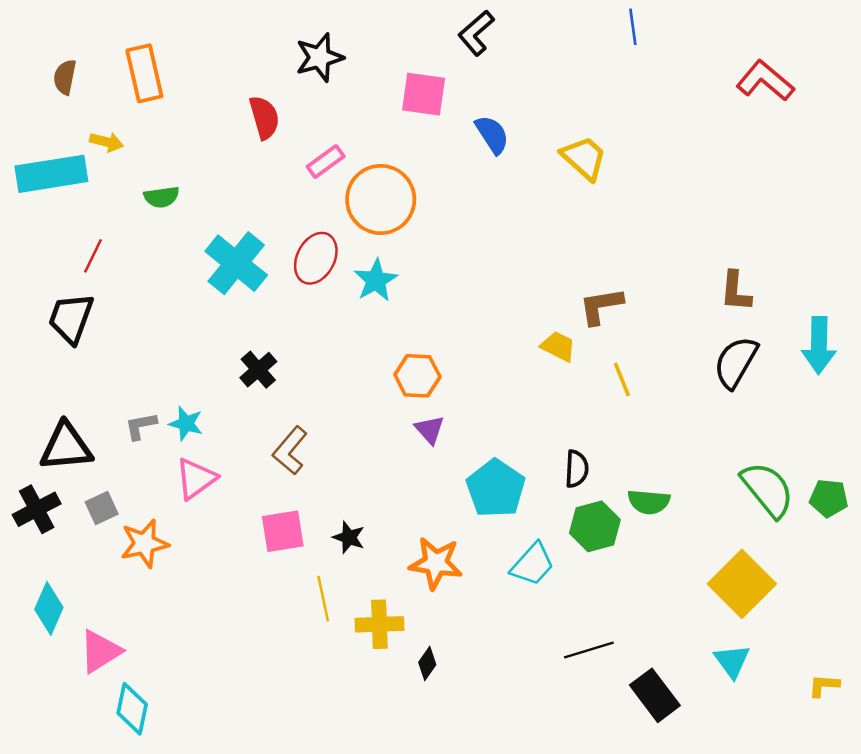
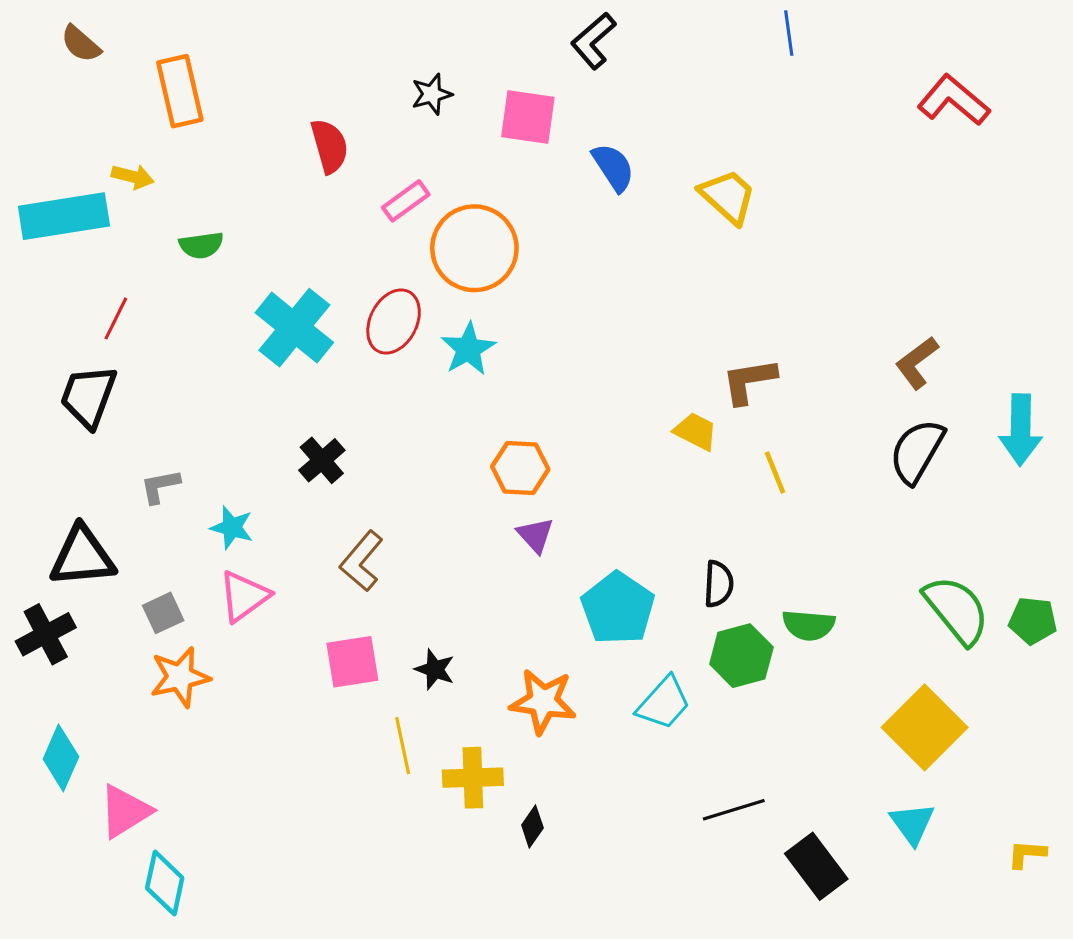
black star: (319, 57) -> (432, 94), moved, size x0.7
brown semicircle: (65, 77) -> (81, 44), moved, turned -60
brown L-shape: (736, 291) -> (917, 363), turned 48
gray L-shape: (141, 426) -> (160, 486), moved
gray square: (102, 508) -> (163, 613), moved

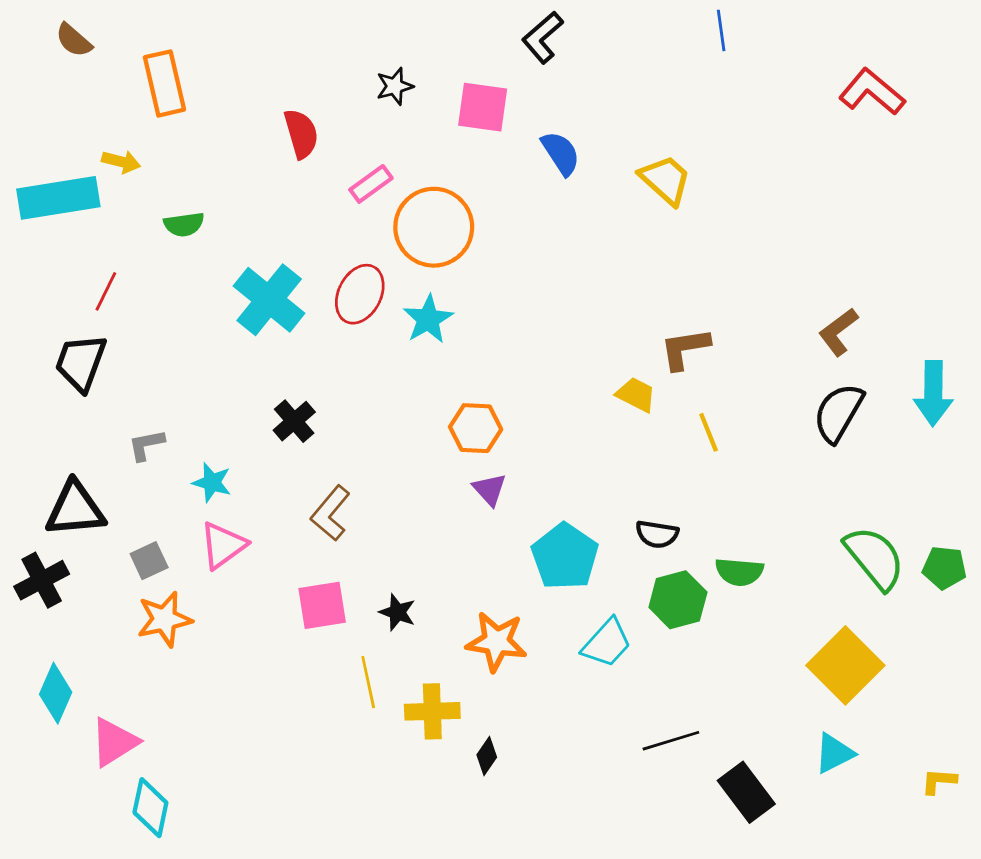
black semicircle: (719, 584) -> (657, 534), turned 96
cyan triangle: (912, 823) -> (834, 753), turned 39

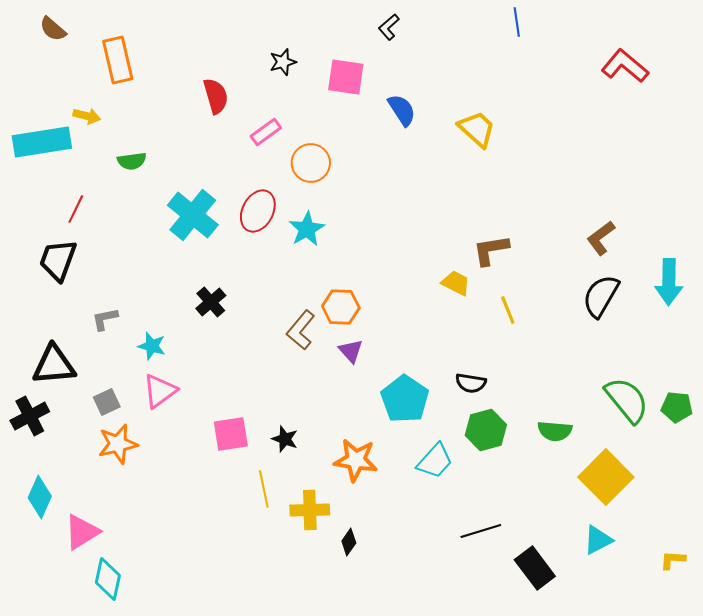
black L-shape: (543, 37) -> (389, 27), size x0.7
orange circle: (434, 227) -> (311, 163), size x0.7
brown L-shape: (330, 513) -> (301, 330), moved
green semicircle: (739, 572) -> (555, 431), moved

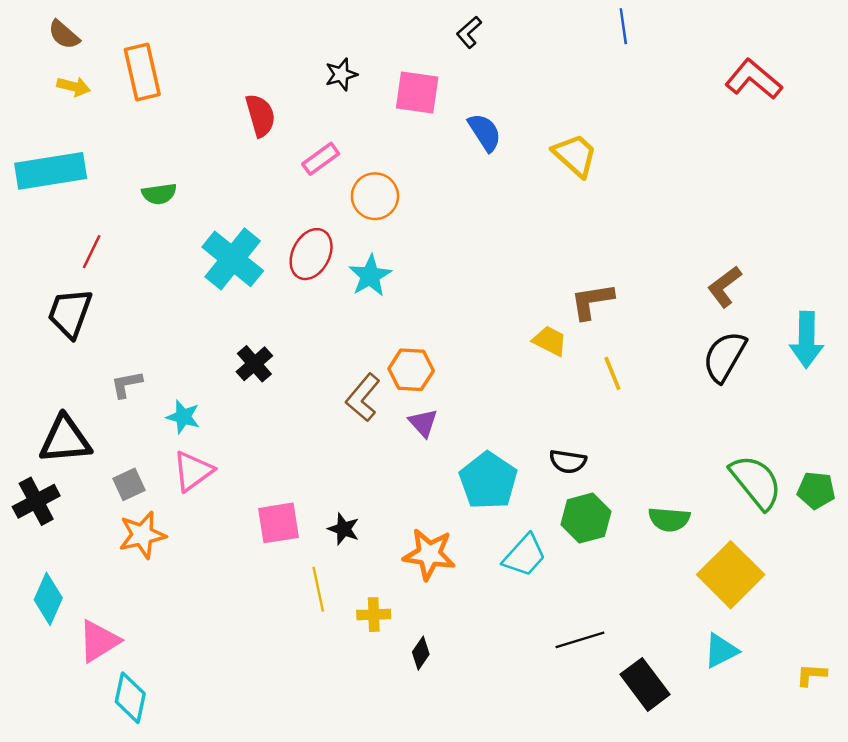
yellow arrow: (87, 116) -> (74, 86), moved
yellow cross: (310, 510) -> (374, 615), size x0.7

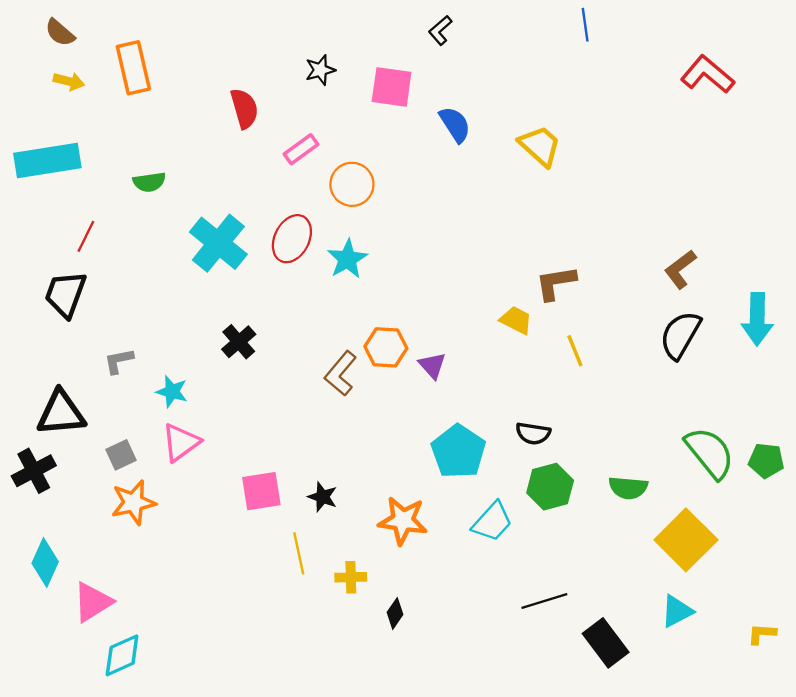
purple triangle: (423, 423) -> (432, 365), moved
cyan diamond: (130, 698) -> (122, 655), turned 54

